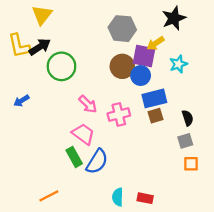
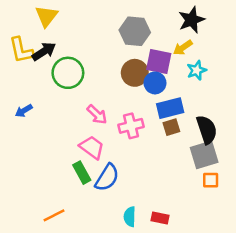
yellow arrow: (155, 43) -> (183, 48), moved
black semicircle: (188, 118) -> (207, 130), size x1.6
gray square: (185, 141) -> (204, 155), size x1.6

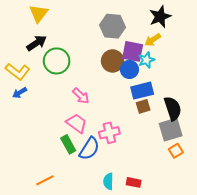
yellow L-shape: (21, 50) -> (18, 72), moved, turned -40
cyan star: (197, 70) -> (146, 60), moved
pink cross: (131, 126) -> (109, 133), moved
orange square: (211, 180) -> (176, 151), turned -32

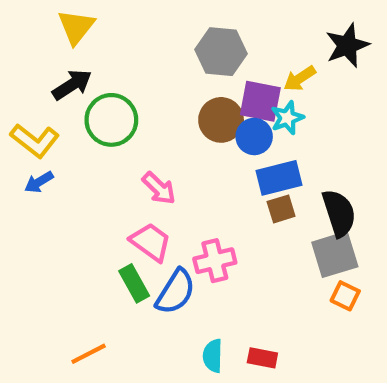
black star: (160, 17) -> (347, 45), moved
orange square: (176, 151) -> (345, 296), turned -32

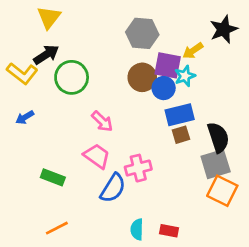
yellow L-shape: (35, 141) -> (22, 73), moved
green rectangle: (134, 283) -> (53, 177), moved, turned -40
orange square: (345, 296) -> (222, 191), size x1.6

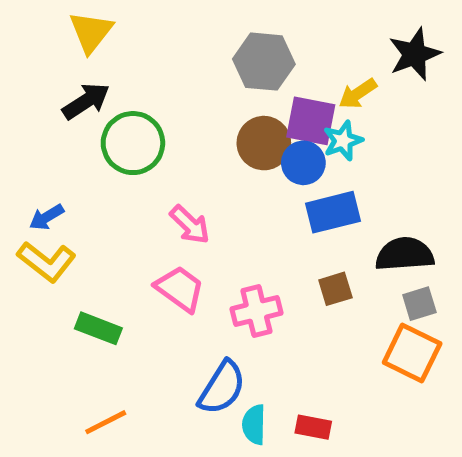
yellow L-shape: (22, 73) -> (47, 262), moved
brown square: (181, 135) -> (335, 289), moved
black semicircle: (218, 137) -> (405, 254), turned -76
gray square: (216, 164) -> (419, 304), moved, size x0.6
blue semicircle: (113, 188) -> (222, 388), moved

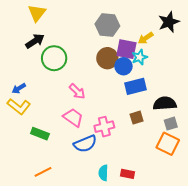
blue semicircle: (222, 388) -> (85, 144), moved, turned 35

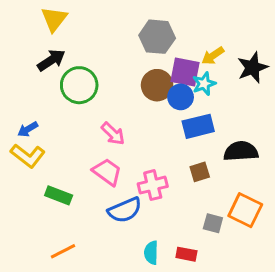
black star: (169, 22) -> (253, 68), moved
gray square: (171, 124) -> (213, 223), moved, turned 32

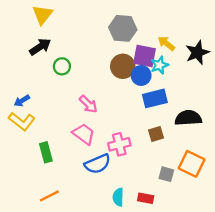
yellow arrow: (213, 56) -> (166, 43), turned 72
green circle: (79, 85) -> (62, 66), size x0.6
green rectangle: (59, 195) -> (46, 152), turned 54

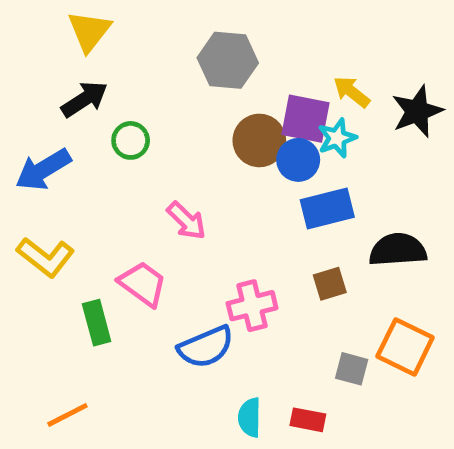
gray hexagon: (123, 28) -> (228, 60), moved
blue arrow: (22, 101) -> (43, 170), moved, size x1.6
pink trapezoid: (84, 134) -> (143, 284), moved
orange line: (49, 196) -> (67, 415), moved

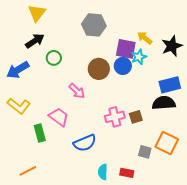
brown circle: (259, 140) -> (99, 69), moved
blue rectangle: (327, 208) -> (170, 85), moved
pink cross: (252, 306) -> (115, 117), moved

